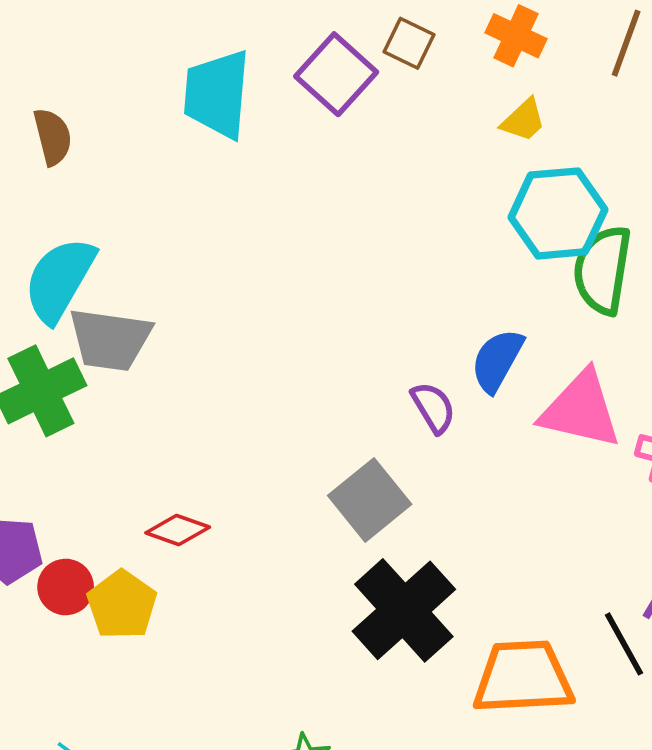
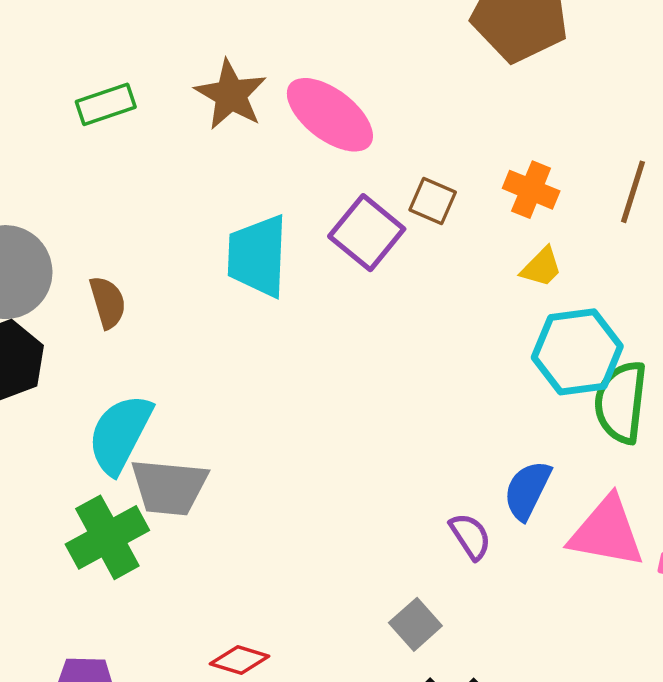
gray square: (370, 500) -> (415, 624), size x0.7

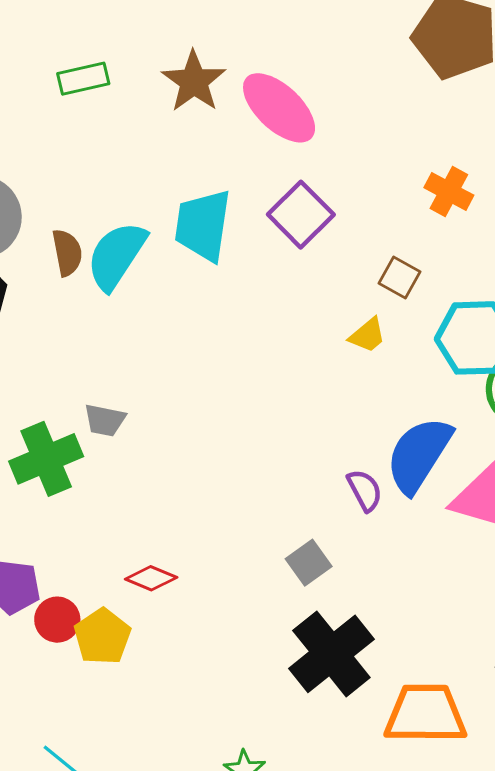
brown square: (433, 201) -> (399, 277), moved
yellow trapezoid: (541, 267) -> (367, 335), moved
cyan semicircle: (120, 434) -> (116, 256), moved
gray trapezoid: (169, 487) -> (105, 420), size x0.6
blue semicircle: (527, 490) -> (419, 455), size x1.5

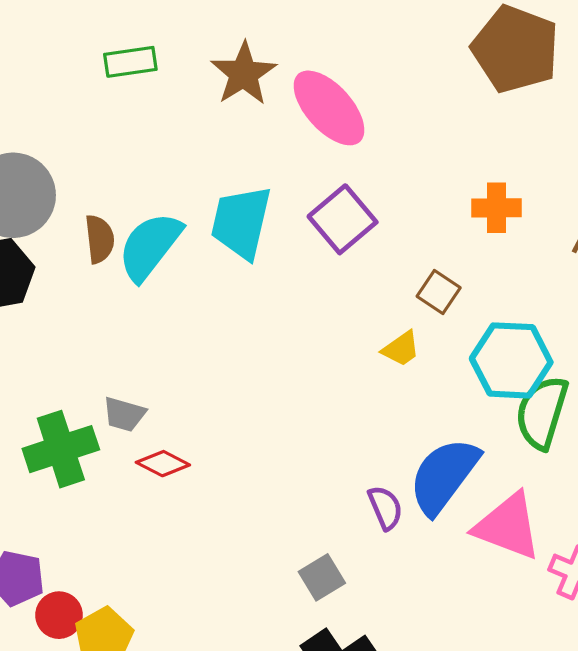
orange cross: (449, 191) -> (497, 208), turned -33
red diamond: (151, 578) -> (163, 464), moved

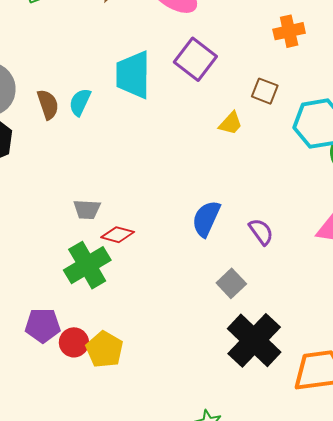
cyan semicircle: (150, 246) -> (80, 102), size x0.6
yellow trapezoid: (401, 349) -> (231, 123), moved
green cross: (61, 449) -> (87, 265), moved
blue semicircle: (444, 476) -> (206, 219), moved, size x0.7

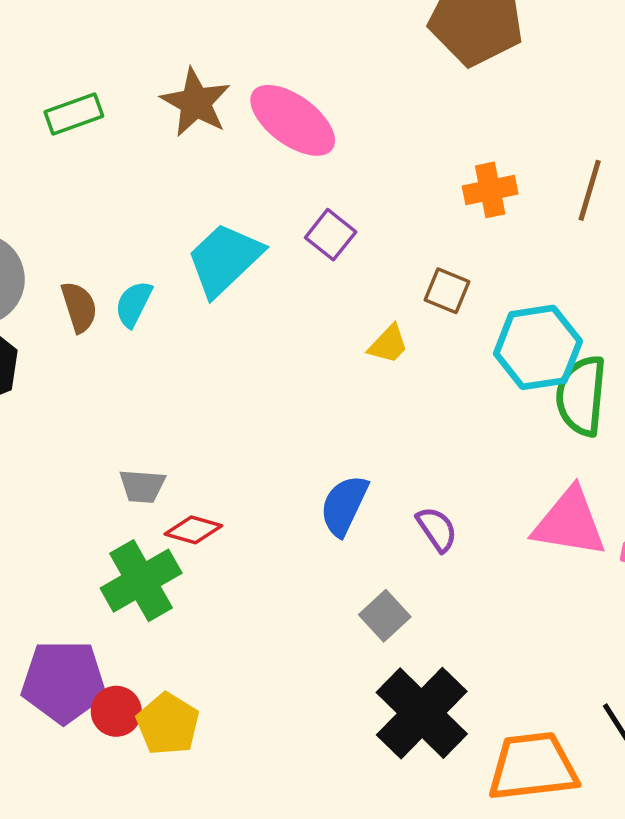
purple square: (195, 59) -> (331, 235), size x0.7
cyan trapezoid: (133, 75) -> (224, 259), turned 45
purple pentagon: (43, 325) -> (64, 681), size x1.4

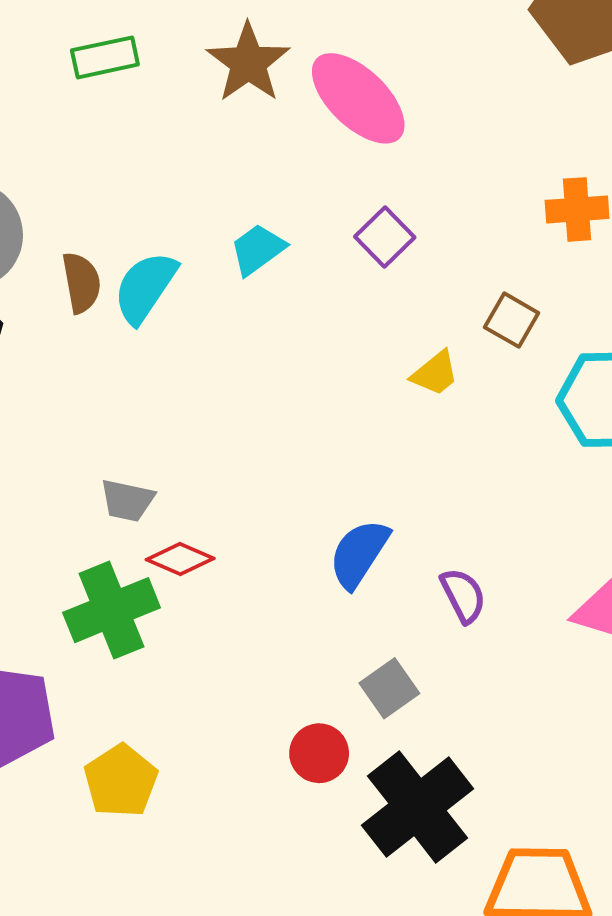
cyan trapezoid: (224, 259) -> (258, 249), size x0.6
cyan semicircle: (133, 304) -> (145, 287), size x1.4
red circle: (116, 711) -> (319, 753), moved

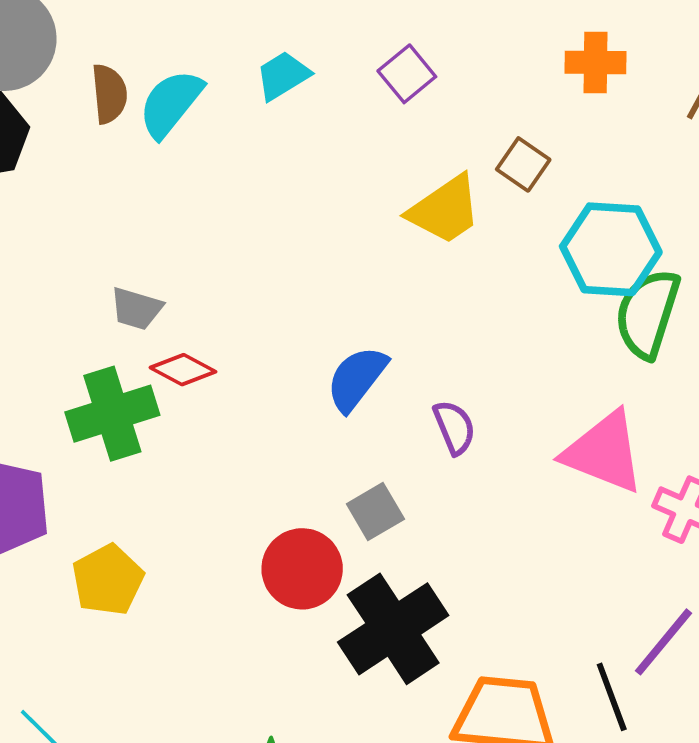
yellow trapezoid: (435, 373) -> (445, 210), size x1.6
red circle: (319, 753) -> (302, 569), size x1.4

